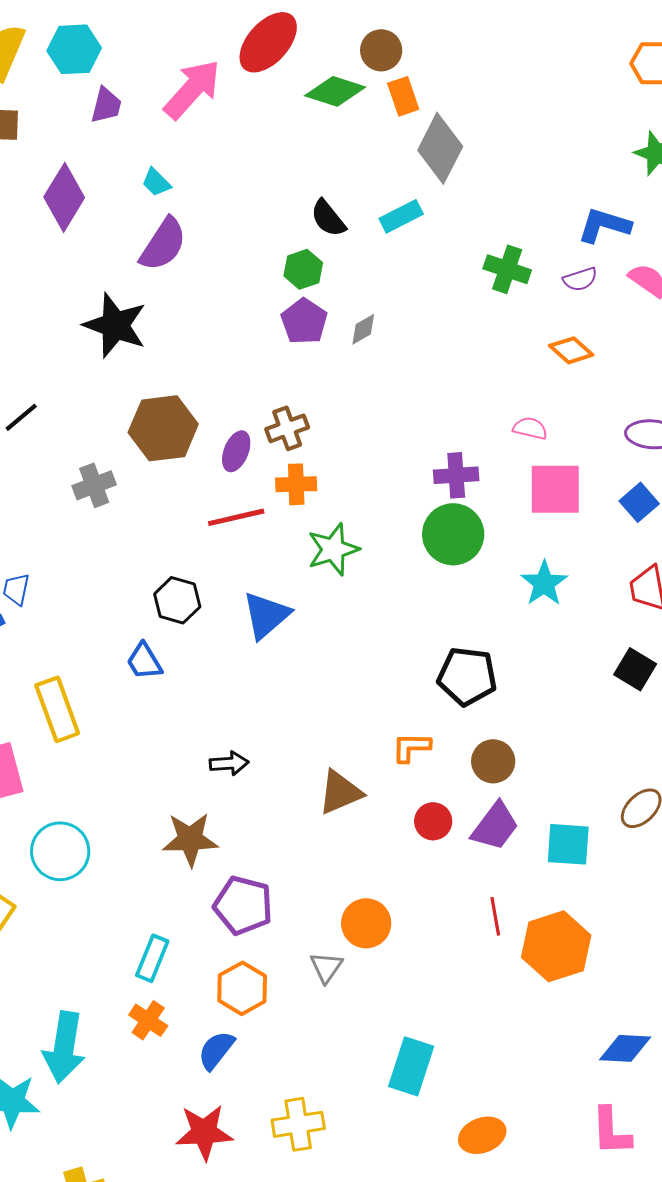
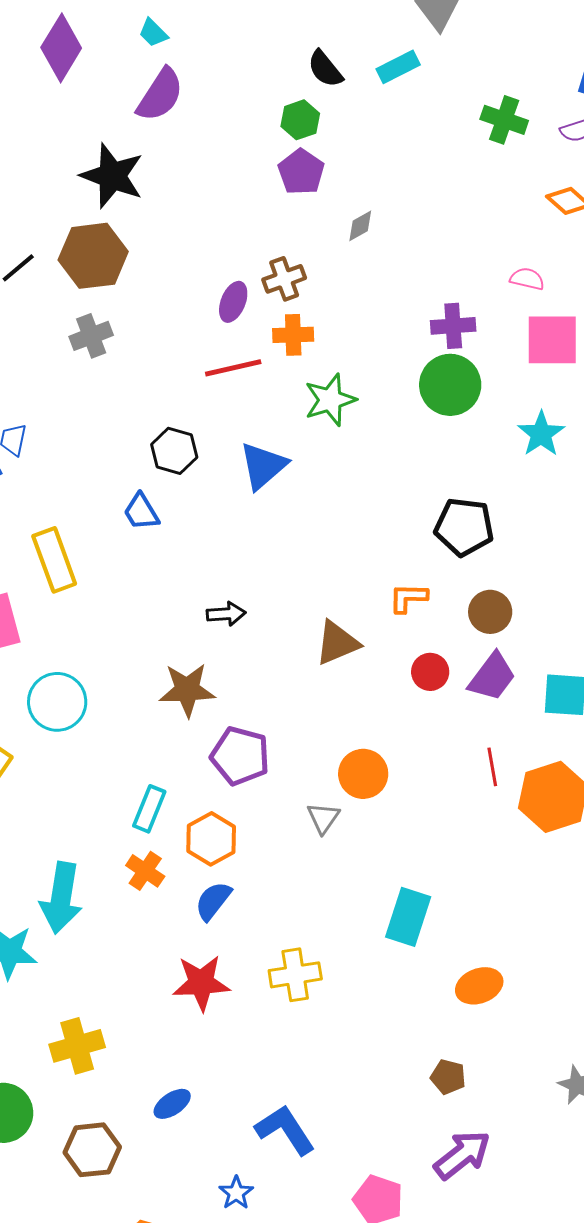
gray diamond: (363, 329) -> (360, 226), moved
brown hexagon: (163, 428) -> (93, 256), moved
orange hexagon: (242, 988) -> (211, 839), moved

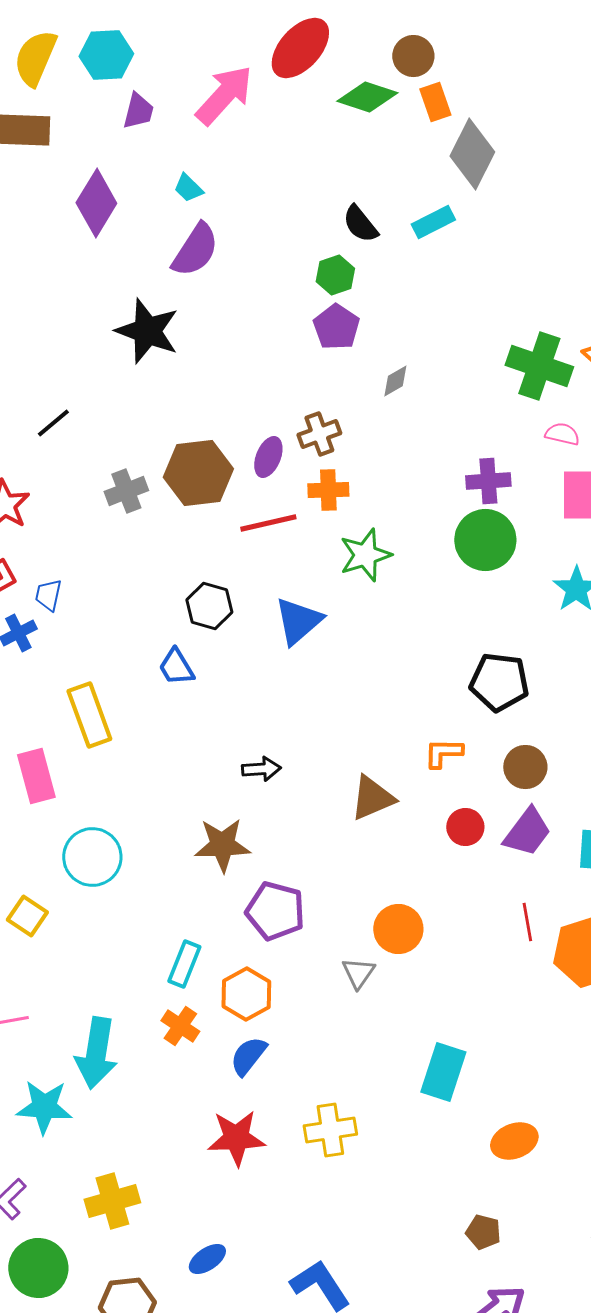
green cross: (504, 120) -> (539, 366), moved, size x1.4
brown hexagon: (93, 256) -> (198, 473), moved

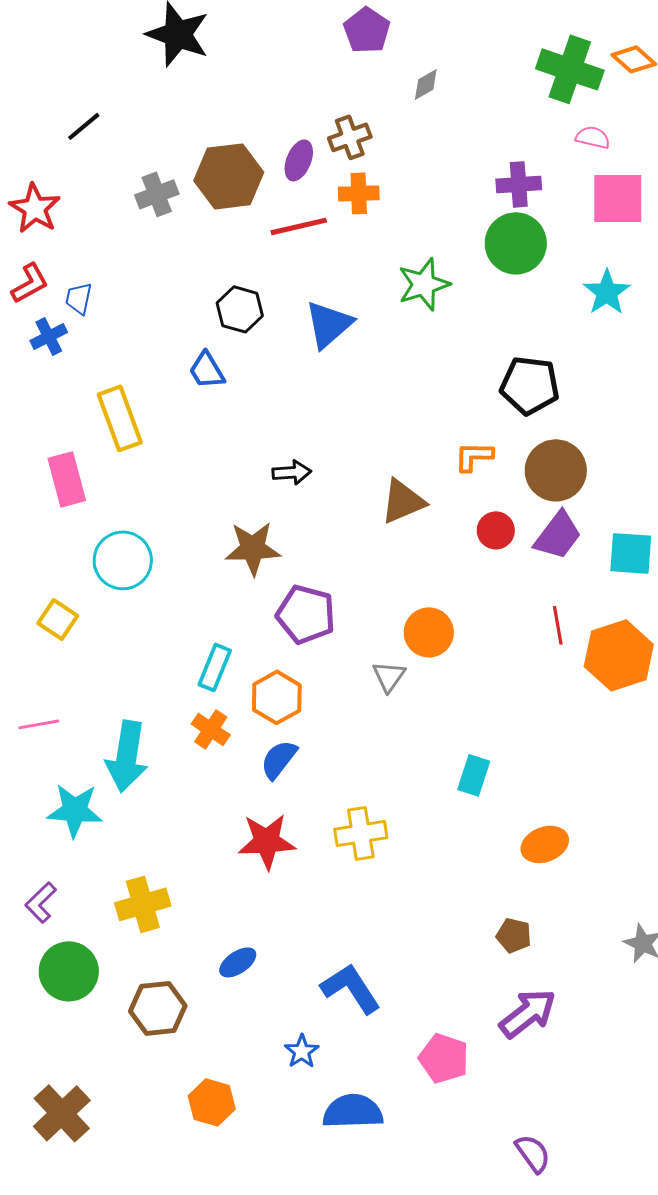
green star: (365, 555) -> (424, 284), moved
brown circle: (525, 767) -> (556, 470), size x1.4
cyan rectangle: (443, 1072) -> (474, 775), size x0.7

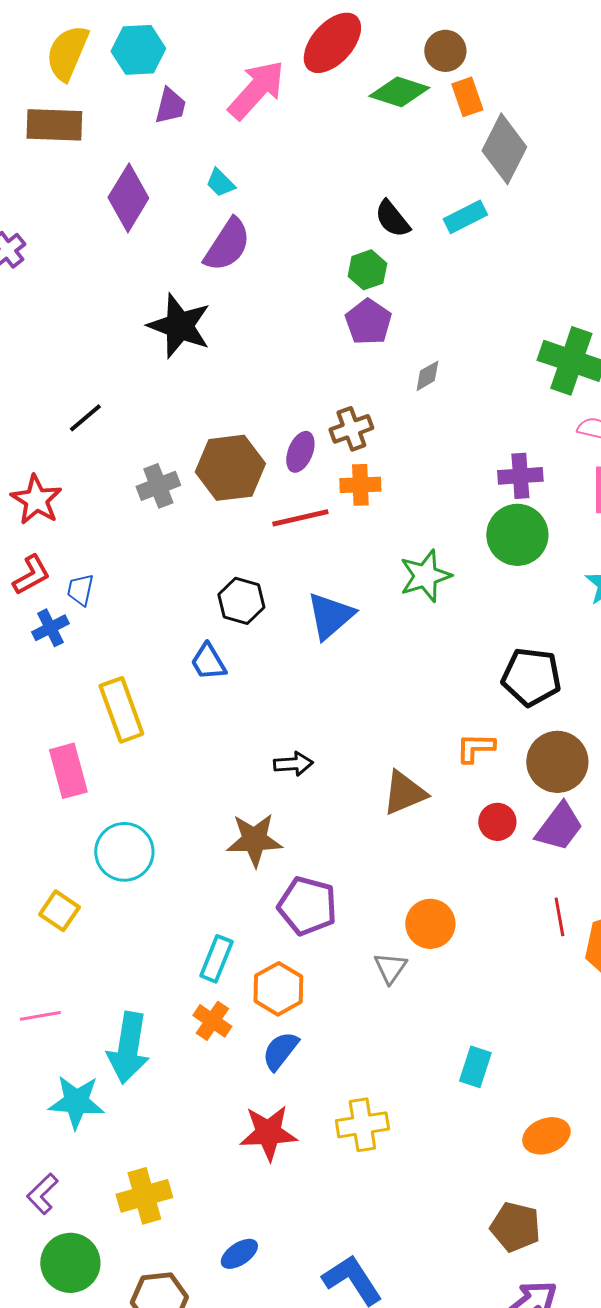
brown pentagon: (514, 935) -> (515, 1227), size x1.4

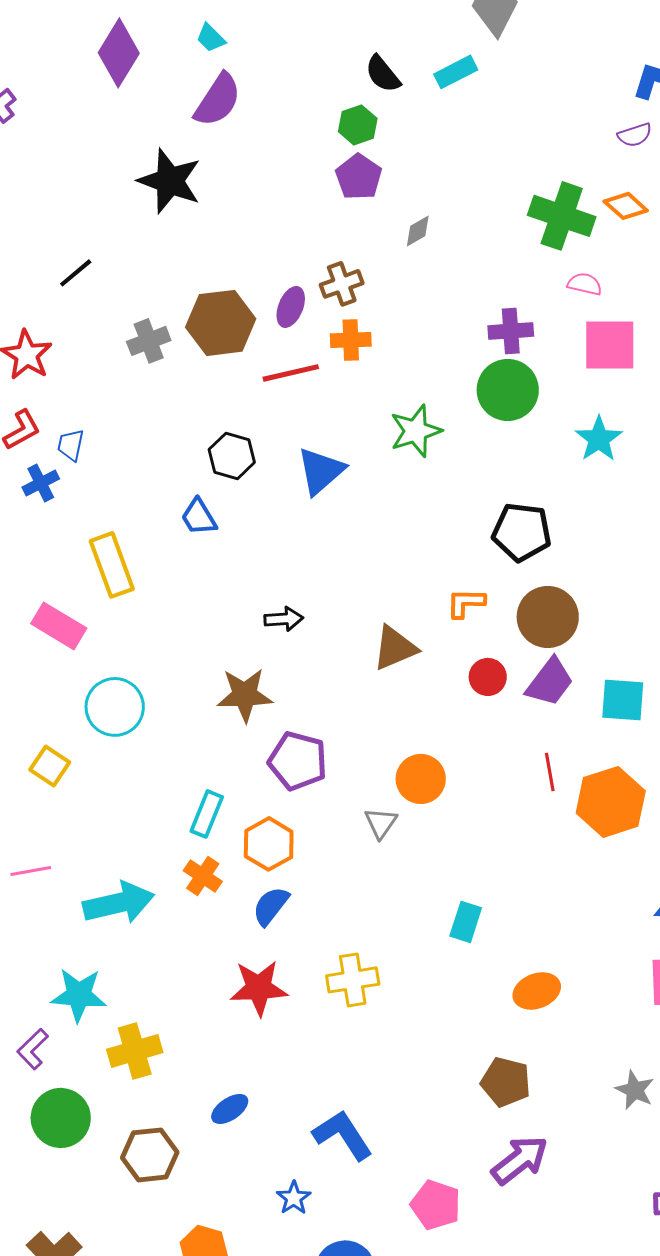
pink rectangle: (68, 771) -> (59, 626), turned -44
cyan arrow: (128, 1048) -> (119, 903), turned -112
cyan star: (76, 1102) -> (79, 995), moved

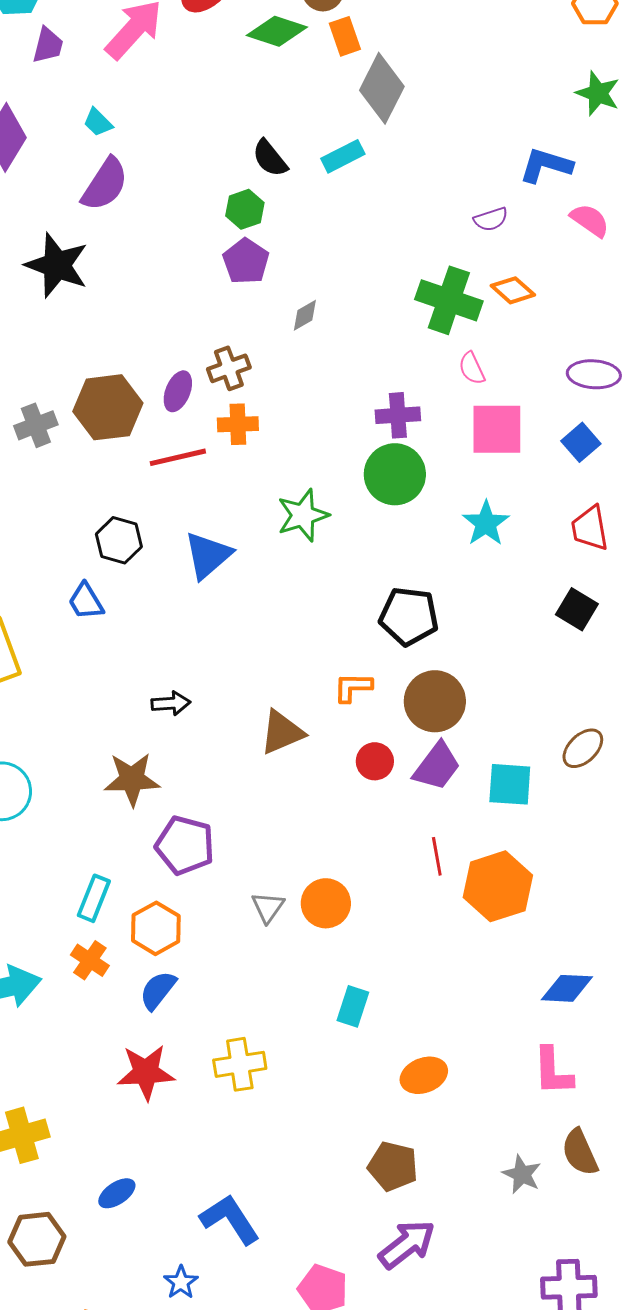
purple semicircle: (635, 135) -> (491, 219), moved
pink semicircle: (585, 284) -> (472, 368), turned -128
orange circle: (421, 779) -> (326, 903), moved

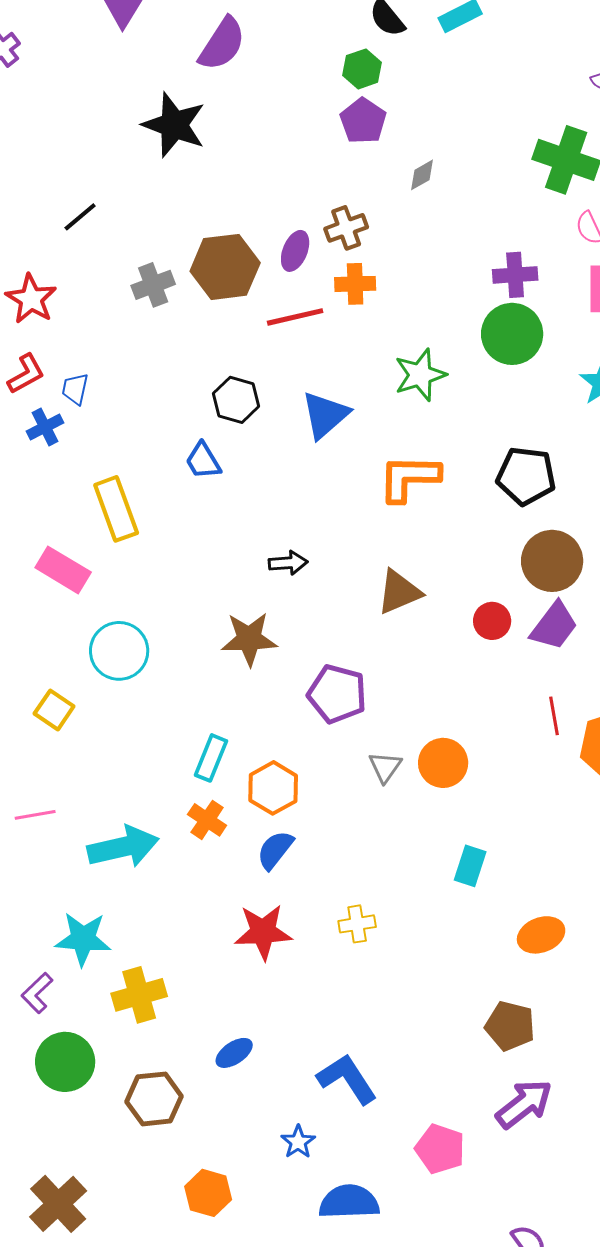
orange L-shape: (353, 687) -> (409, 478), moved, size x1.6
purple pentagon: (185, 845) -> (337, 694), moved
yellow cross: (240, 1064) -> (357, 924), size x0.7

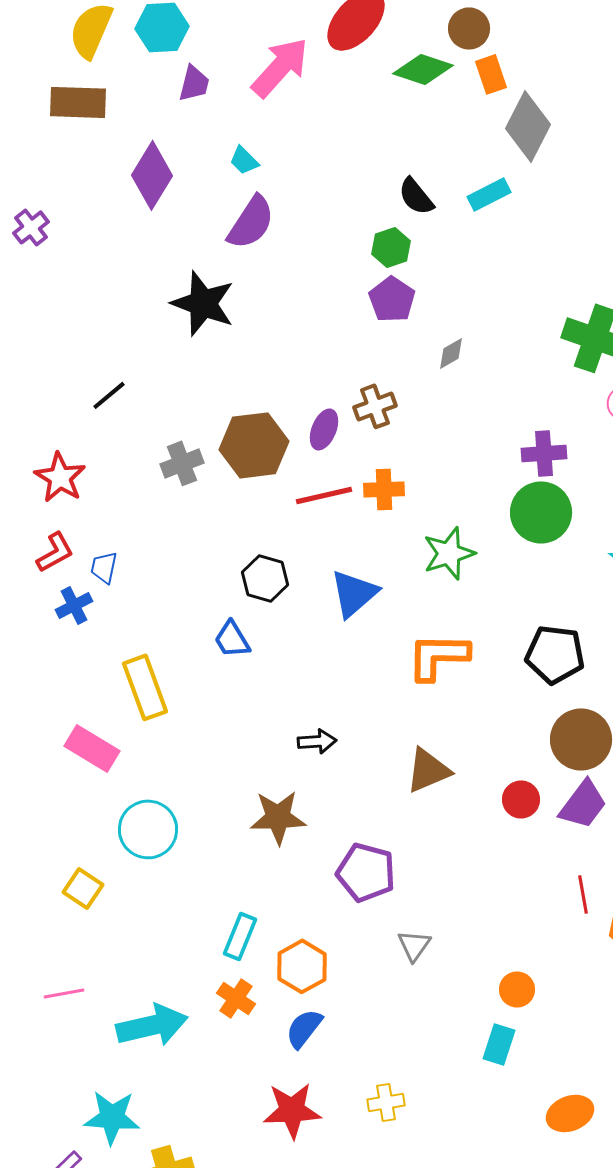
orange cross: (355, 284) -> (384, 489), moved
orange circle: (443, 763) -> (517, 989), moved, size x0.7

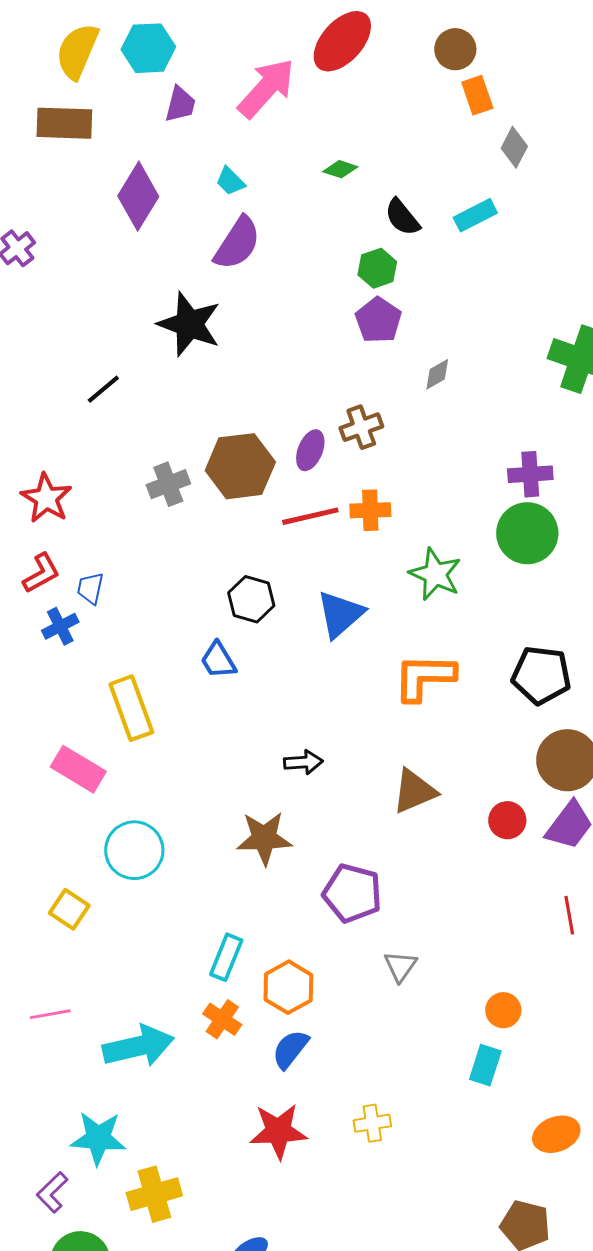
green diamond: (423, 69) -> (340, 169), moved, size x0.6
gray diamond: (528, 126) -> (514, 147), size x0.6
black line: (109, 395) -> (103, 389), moved
green star: (449, 553) -> (435, 574), turned -30

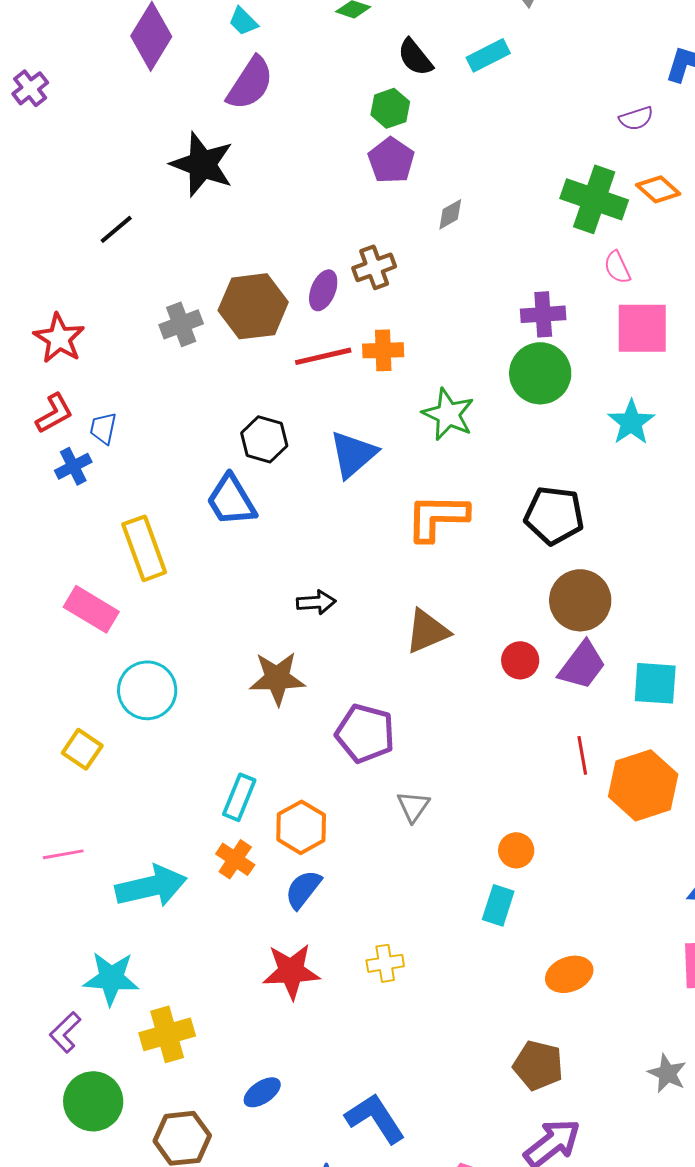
blue trapezoid: (218, 660) -> (231, 500), size x1.4

